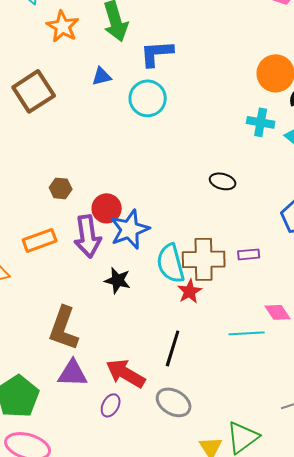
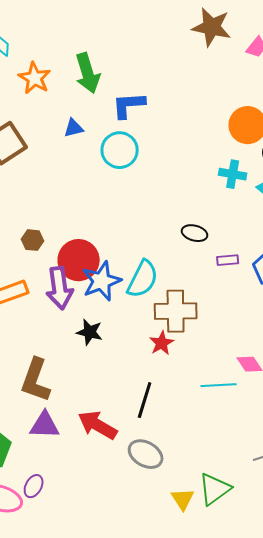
red circle: (107, 208) -> (79, 260), size x1.4
purple rectangle: (249, 254) -> (228, 260), moved
cyan semicircle: (171, 263) -> (143, 279), moved, turned -138
purple ellipse: (111, 405) -> (34, 486), moved

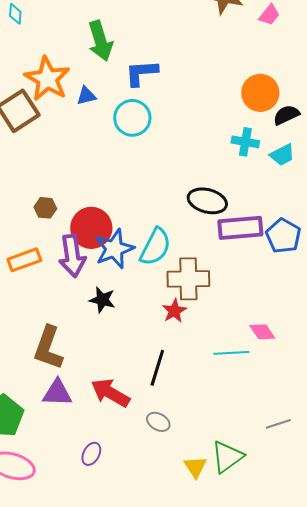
orange star: (35, 78) -> (47, 79), moved, size x1.4
black ellipse: (195, 233) -> (207, 201), size x1.5
purple rectangle: (228, 260) -> (240, 228), size x2.0
gray ellipse: (146, 454) -> (158, 422), size x0.7
purple ellipse: (34, 486) -> (91, 454), moved

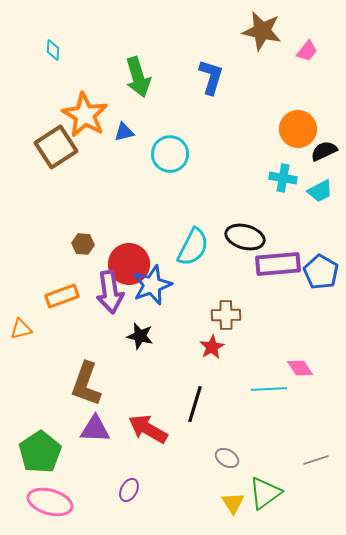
blue L-shape: (141, 73) -> (211, 77), moved, turned 111
cyan semicircle: (155, 247) -> (193, 247), moved
brown cross: (188, 279) -> (226, 315), size x0.7
gray ellipse: (158, 422) -> (227, 458), moved

